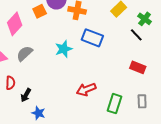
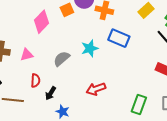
gray semicircle: (25, 54) -> (62, 59), moved
red arrow: (86, 89) -> (96, 89), moved

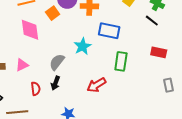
pink diamond: (42, 22) -> (30, 30), turned -40
black arrow: (50, 93) -> (55, 83), moved
green rectangle: (139, 105) -> (121, 61), moved

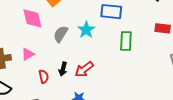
gray semicircle: (57, 62) -> (61, 34), moved
red arrow: (96, 85) -> (84, 69), moved

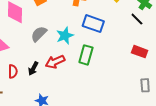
green rectangle: (126, 41) -> (86, 55), moved
red arrow: (84, 69) -> (55, 62), moved

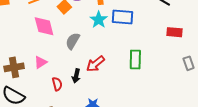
cyan star: (65, 36) -> (99, 20), moved
green rectangle: (86, 55) -> (135, 60), moved

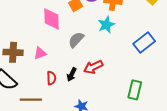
blue rectangle: (123, 17) -> (144, 42), moved, turned -55
green rectangle: (135, 60) -> (135, 90), moved

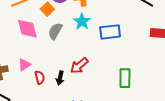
gray semicircle: (76, 40) -> (55, 31), moved
blue rectangle: (144, 42) -> (110, 32), moved, turned 45
red semicircle: (51, 78) -> (40, 77), moved

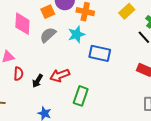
green rectangle: (125, 78) -> (81, 96), moved

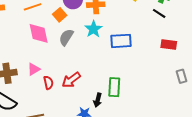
red arrow: (60, 75) -> (71, 80), moved
black arrow: (38, 81) -> (98, 100), moved

